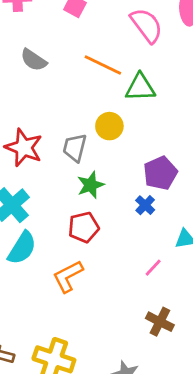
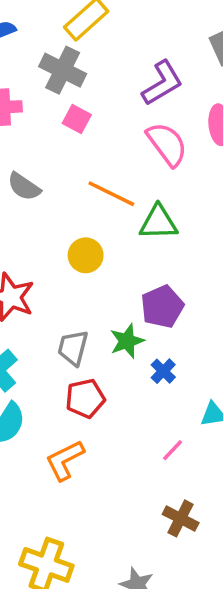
yellow circle: (109, 126) -> (86, 255), moved
gray trapezoid: (75, 148) -> (73, 348), moved
purple pentagon: (160, 173) -> (162, 307), moved
green star: (91, 185) -> (127, 341), moved

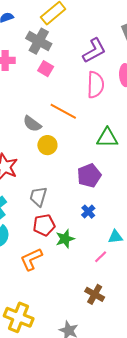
pink semicircle: (167, 144) -> (95, 85), turned 36
gray semicircle: (24, 187) -> (32, 124), moved
green triangle: (158, 222) -> (107, 138), moved
green star: (127, 341) -> (65, 239), moved
pink line: (173, 450) -> (101, 257), moved

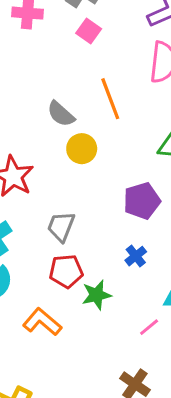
orange line: (63, 111) -> (110, 99), turned 36
orange L-shape: (31, 259) -> (42, 322), turned 60

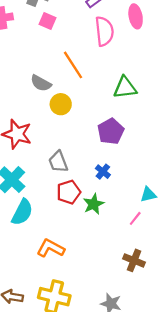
gray trapezoid: (61, 227) -> (58, 162), turned -30
blue cross: (136, 256) -> (103, 172), moved
orange L-shape: (42, 322) -> (51, 248), moved

